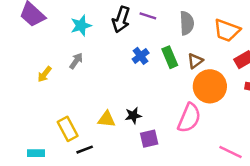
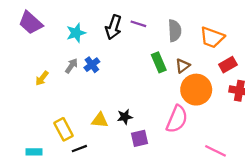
blue cross: (141, 56) -> (92, 65), moved

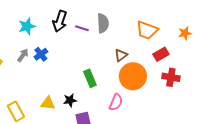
purple line: (138, 24) -> (82, 28), moved
gray semicircle: (175, 31) -> (103, 23), moved
green rectangle: (159, 62) -> (90, 78), moved
pink semicircle: (177, 119) -> (116, 102), size x0.7

